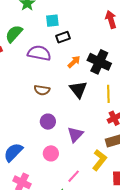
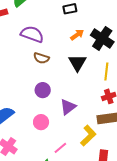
purple semicircle: (39, 53) -> (32, 34), moved

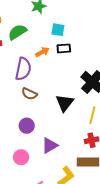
purple semicircle: (32, 34) -> (23, 69), turned 75
orange arrow: (77, 35) -> (42, 52), moved

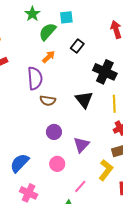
cyan square: (58, 30) -> (66, 17), moved
green semicircle: (17, 32) -> (47, 32), moved
black rectangle: (64, 48) -> (77, 46), moved, turned -32

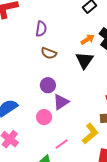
orange arrow: (49, 57) -> (88, 39), moved
purple semicircle: (35, 78) -> (41, 29), size x0.7
purple triangle: (81, 145) -> (61, 102), moved

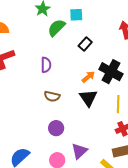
purple semicircle: (41, 29) -> (46, 65), moved
purple triangle: (61, 102) -> (79, 151), moved

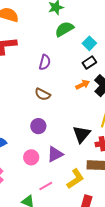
cyan square: (76, 15) -> (89, 43), moved, turned 32
black rectangle: (85, 44) -> (89, 62), moved
black triangle: (88, 98) -> (82, 134), moved

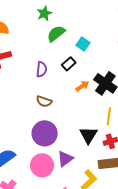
black rectangle: (89, 62) -> (69, 64), moved
purple circle: (38, 126) -> (45, 133), size x1.6
pink circle: (31, 157) -> (42, 165), size x1.5

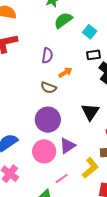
black rectangle: (69, 64) -> (93, 55), moved, turned 32
orange arrow: (82, 86) -> (65, 72), moved
black triangle: (89, 135) -> (90, 112), moved

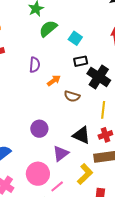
brown semicircle: (49, 88) -> (72, 96), moved
black triangle: (90, 112) -> (81, 135), moved, turned -36
purple circle: (48, 120) -> (39, 129), size x0.7
pink circle: (44, 151) -> (38, 174), moved

